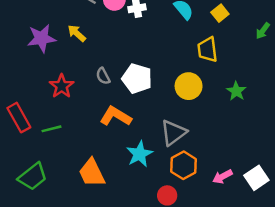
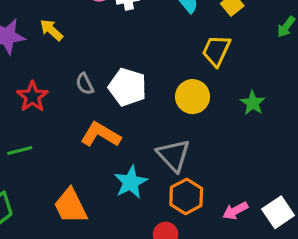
yellow trapezoid: (207, 50) -> (216, 51), turned 32
gray triangle: (173, 133) -> (173, 155), turned -36

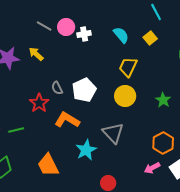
yellow trapezoid: (216, 51) -> (128, 67), moved
white pentagon: (128, 87) -> (84, 90), turned 30
red star: (32, 97) -> (39, 103), moved
orange hexagon: (186, 196) -> (163, 143), moved

